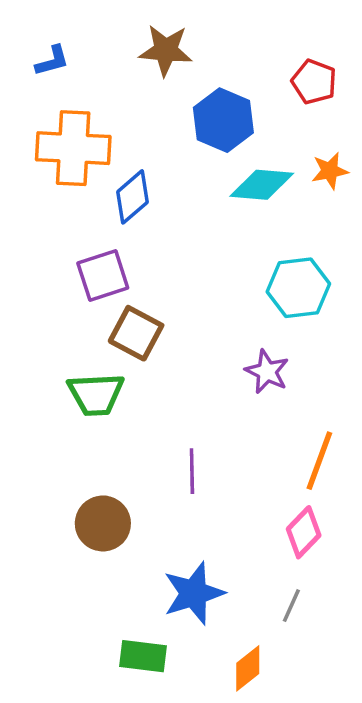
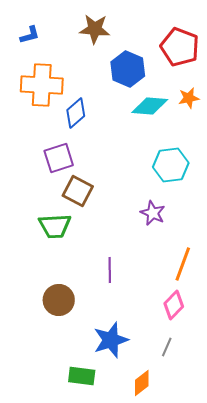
red pentagon: (314, 82) -> (180, 47), size x1.5

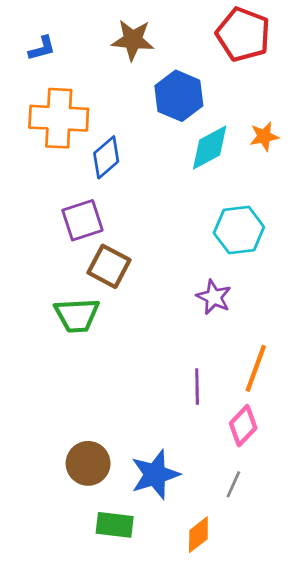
red pentagon: (180, 47) -> (243, 34), moved
cyan diamond: (150, 106) -> (210, 148), turned -33
purple line: (110, 270) -> (197, 387), moved
brown circle: (59, 300) -> (88, 463), moved

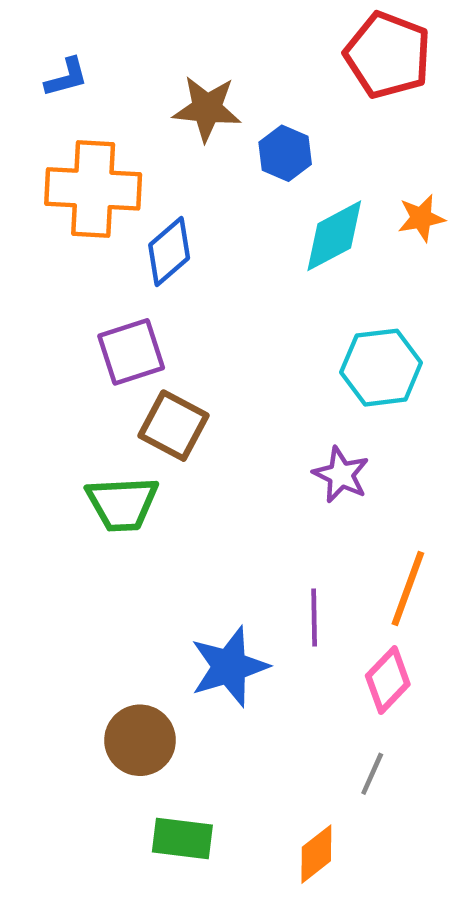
brown star: (133, 40) -> (207, 109), moved
blue hexagon: (179, 96) -> (285, 153), size x0.7
blue star: (155, 475) -> (229, 667), moved

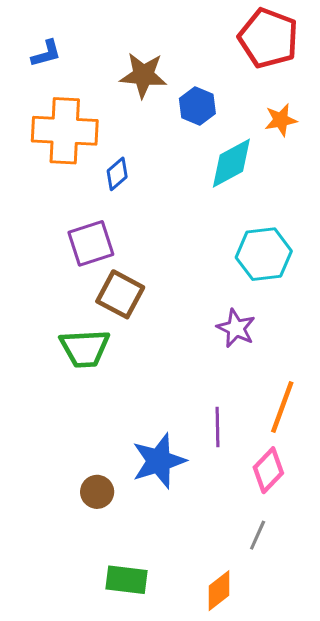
orange star: (421, 218) -> (281, 120), moved
blue diamond: (169, 251) -> (117, 174), size x0.7
brown circle: (140, 740) -> (97, 492), moved, size x0.7

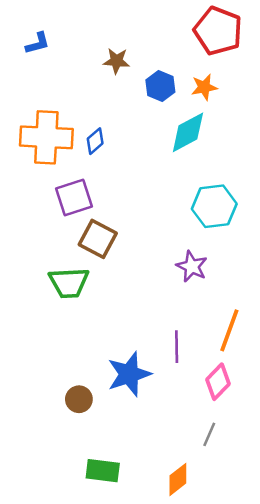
brown star: (143, 75) -> (117, 61), size x0.7
orange star: (281, 120) -> (204, 87), moved
orange cross: (65, 131) -> (46, 137), moved

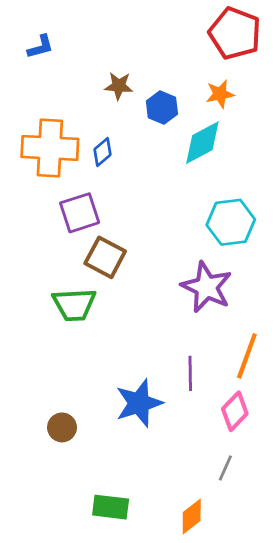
brown star: (117, 61) -> (119, 86), moved
blue hexagon: (160, 86) -> (162, 107), moved
purple star: (192, 266) -> (206, 287), size x1.5
brown circle: (79, 399) -> (62, 427), moved

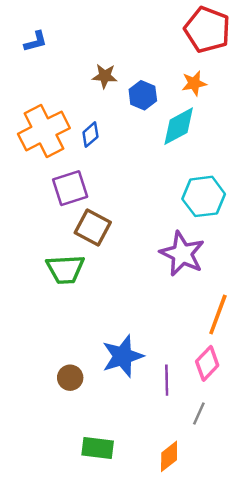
orange cross: (50, 148) -> (44, 131), turned -30
purple line: (190, 373) -> (167, 380), moved
brown circle: (62, 427) -> (70, 378), moved

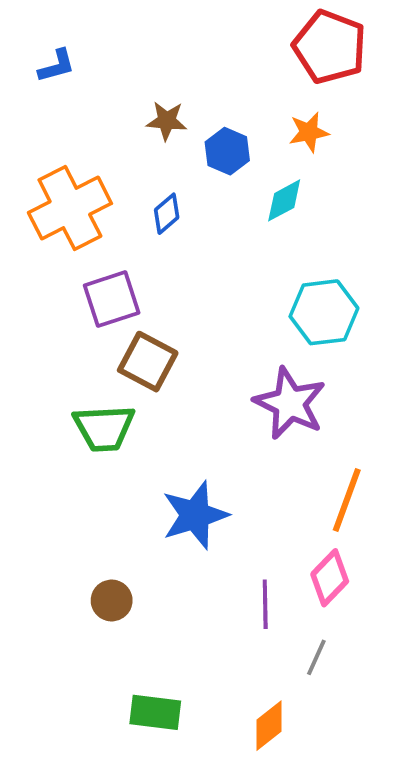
cyan diamond: (179, 126) -> (284, 200), size x0.7
blue diamond: (90, 135) -> (167, 214), moved
blue star: (123, 356) -> (195, 515), moved

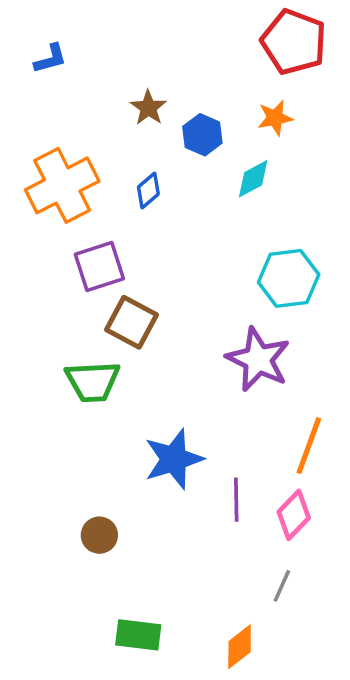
brown star: (167, 121) -> (148, 108), turned 30
purple line: (265, 604) -> (236, 500), moved

